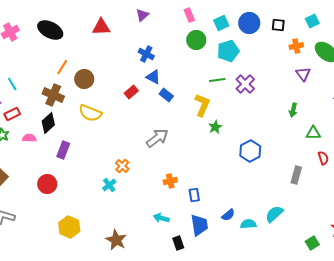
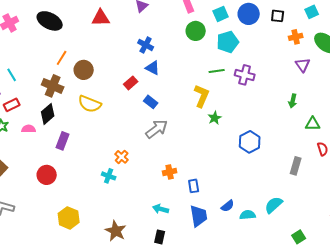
purple cross: (245, 84) -> (245, 75), turned -30
blue rectangle: (166, 95) -> (151, 102), moved
cyan cross: (109, 185) -> (109, 176), turned -32
black rectangle: (178, 243) -> (160, 237), moved, turned 32
green square: (312, 243) -> (299, 237), moved

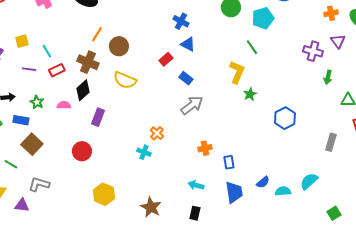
green line: (217, 71) -> (252, 47), turned 63
purple cross: (245, 75) -> (313, 51), moved
red rectangle: (12, 105) -> (57, 70), moved

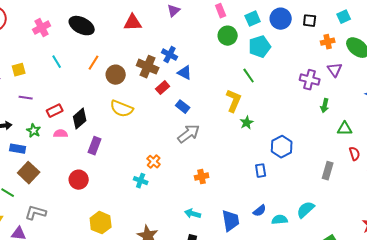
blue cross: (181, 21) -> (170, 55), moved
cyan line: (47, 51) -> (57, 62), moved
brown cross: (88, 62) -> (148, 67), moved
red rectangle: (57, 70) -> (55, 111), moved
blue rectangle: (229, 162) -> (261, 171), moved

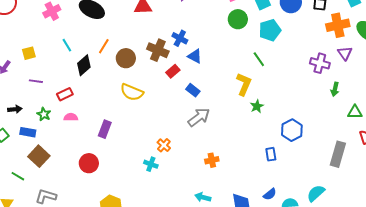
orange cross: (328, 42) -> (338, 25), size x1.6
black diamond: (80, 119) -> (84, 65), moved
gray rectangle: (328, 171) -> (338, 154), size x1.4

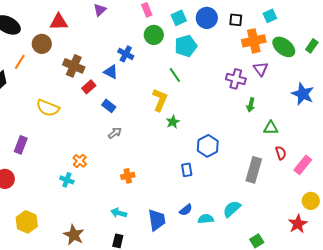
blue cross: (180, 38) -> (126, 54), moved
brown circle: (126, 58) -> (42, 44), moved
gray arrow: (199, 117) -> (115, 133), size x0.6

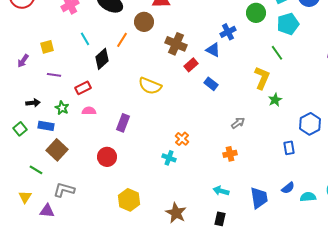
blue cross: (126, 54) -> (228, 32), turned 35
gray arrow: (115, 133) -> (238, 123), moved

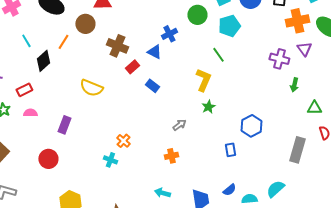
green star: (275, 100) -> (208, 107), moved

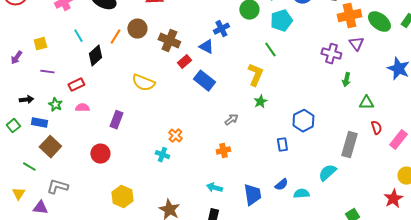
brown circle: (85, 24) -> (137, 29), moved
blue rectangle: (152, 86) -> (204, 81), size x1.5
cyan semicircle: (275, 189) -> (327, 173), moved

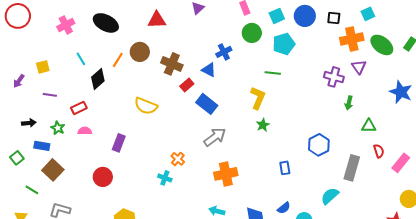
green line: (270, 50) -> (273, 73), turned -49
gray arrow: (231, 120) -> (215, 137), moved, size x1.6
blue hexagon: (303, 121) -> (319, 145), moved
green square: (13, 126) -> (17, 158), moved
orange cross: (223, 151) -> (226, 174), size x1.6

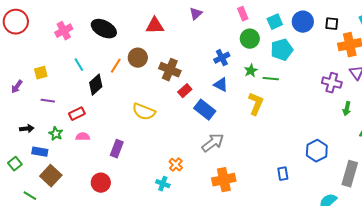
blue triangle: (209, 70) -> (221, 85), moved
green star: (263, 125) -> (251, 71), moved

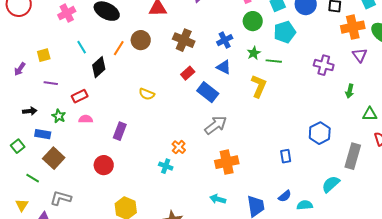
brown cross: (170, 70) -> (184, 40), moved
purple cross: (332, 83) -> (324, 65), moved
yellow semicircle: (144, 112) -> (147, 94), size x0.7

